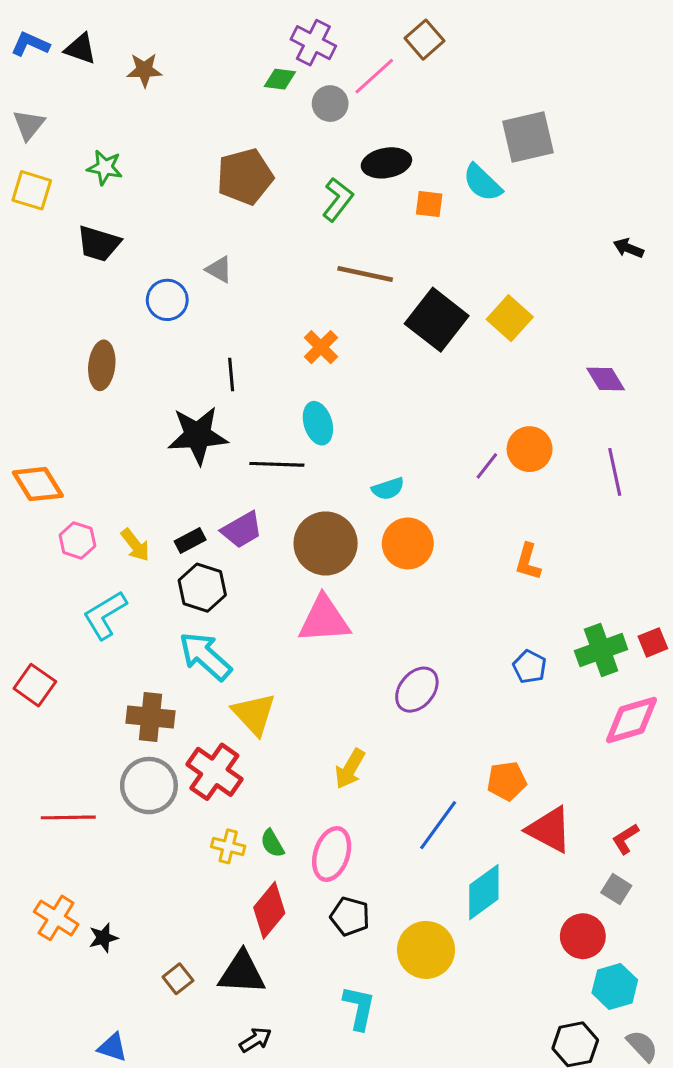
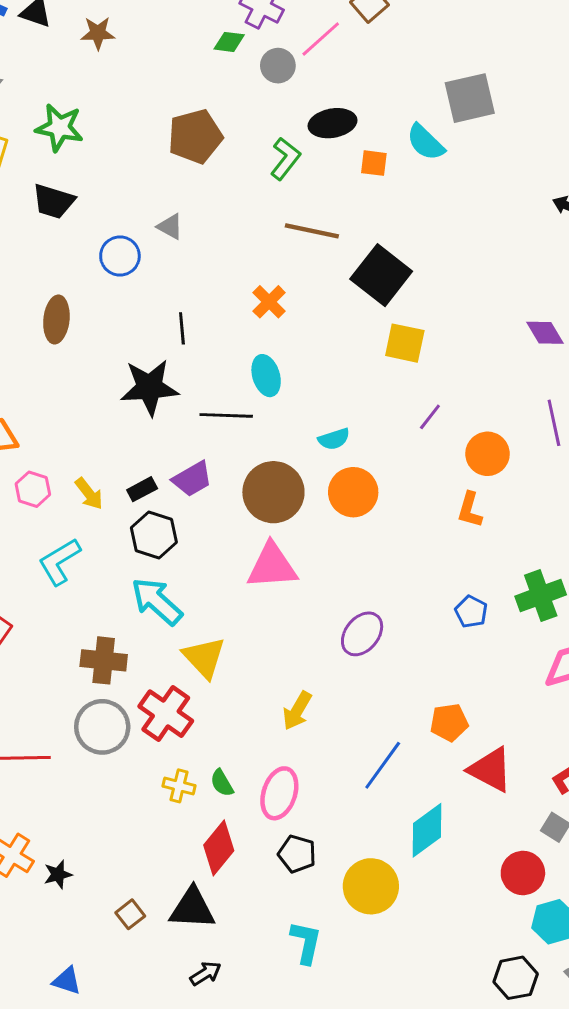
green star: (105, 167) -> (59, 128), size x1.4
yellow square: (510, 318) -> (405, 343), moved, turned -30
orange circle: (530, 449) -> (487, 454), moved

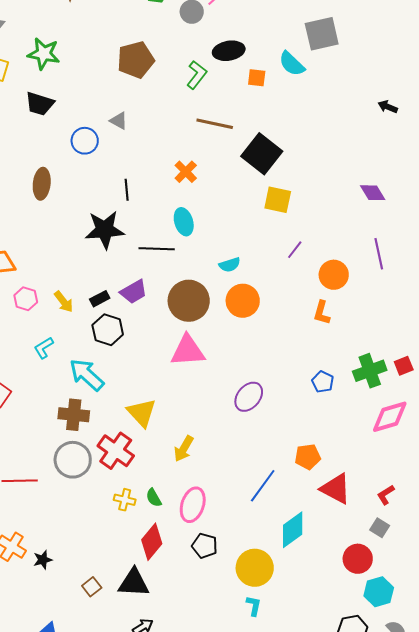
cyan L-shape: (59, 562) -> (44, 348), size x0.7
cyan arrow: (157, 601) -> (87, 375), moved
yellow arrow: (297, 711) -> (184, 449), moved
cyan L-shape: (306, 942) -> (254, 606), moved, size x0.7

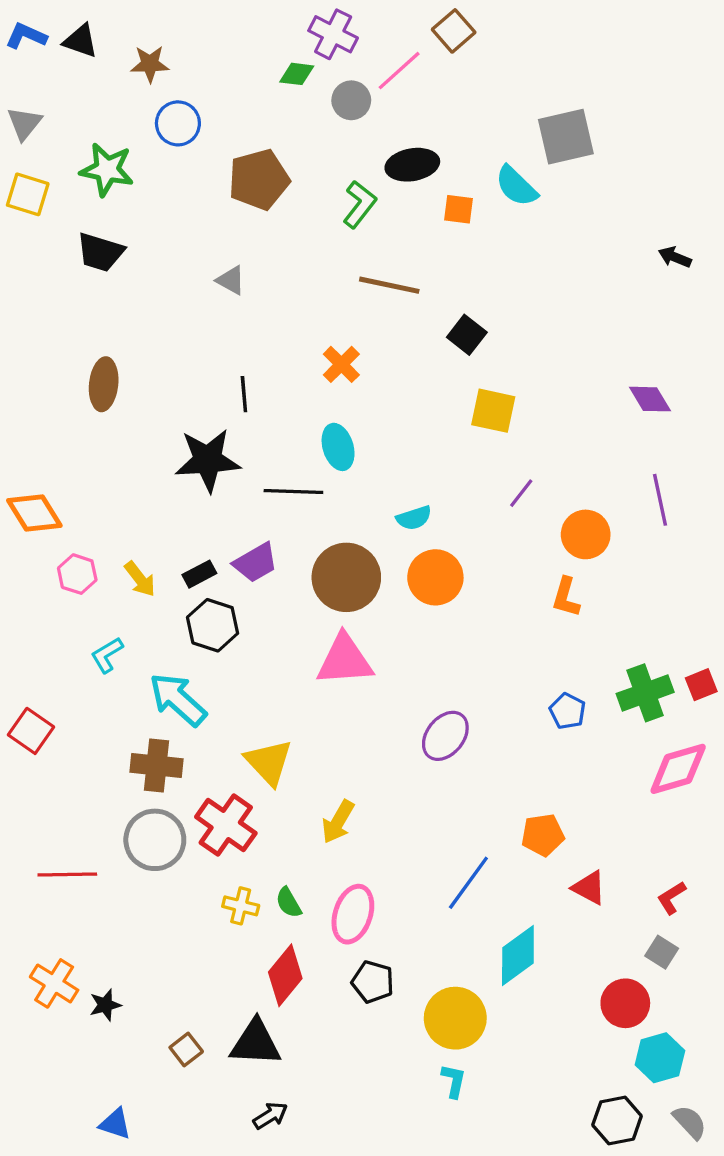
blue circle: (85, 141) -> (178, 123), moved
black square: (262, 154) -> (467, 335), size x0.6
red triangle: (336, 489) -> (589, 888), size x0.7

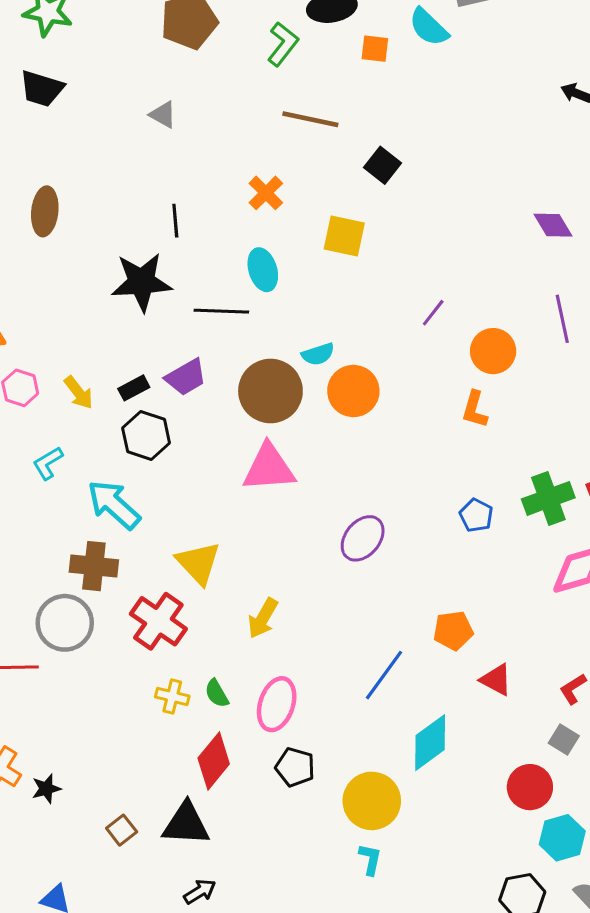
yellow square: (493, 411) -> (344, 236), moved
cyan semicircle: (414, 518) -> (318, 354), moved
gray circle: (155, 840) -> (65, 623), moved

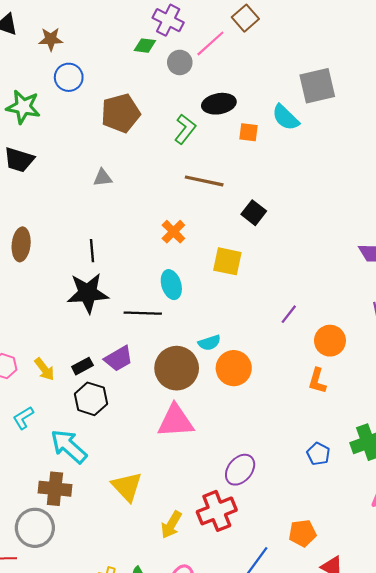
gray triangle: (163, 115) -> (103, 178), turned -36
black line: (175, 221) -> (92, 251), moved
red cross: (158, 621) -> (217, 511), moved, turned 33

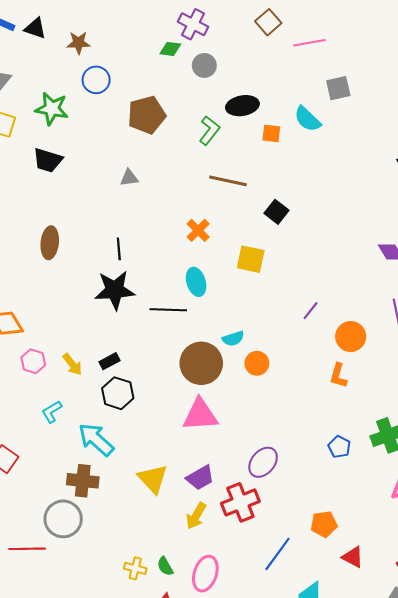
pink line: (210, 43) -> (309, 43), moved, turned 32
gray square: (317, 86) -> (338, 88), size x0.7
purple trapezoid: (118, 359) -> (200, 478), moved
orange circle: (234, 368) -> (257, 363), size x0.7

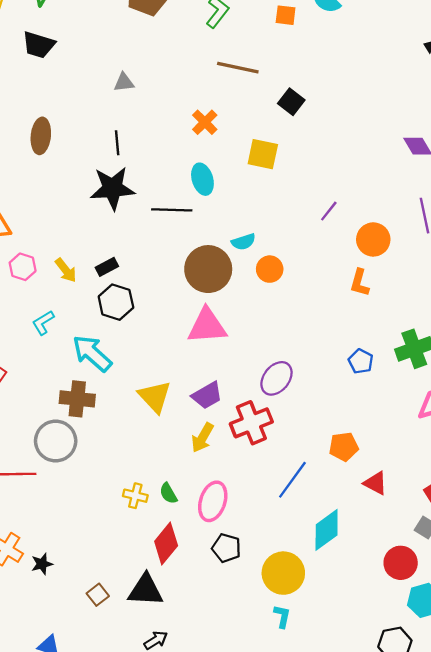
gray triangle: (129, 178) -> (124, 82), moved

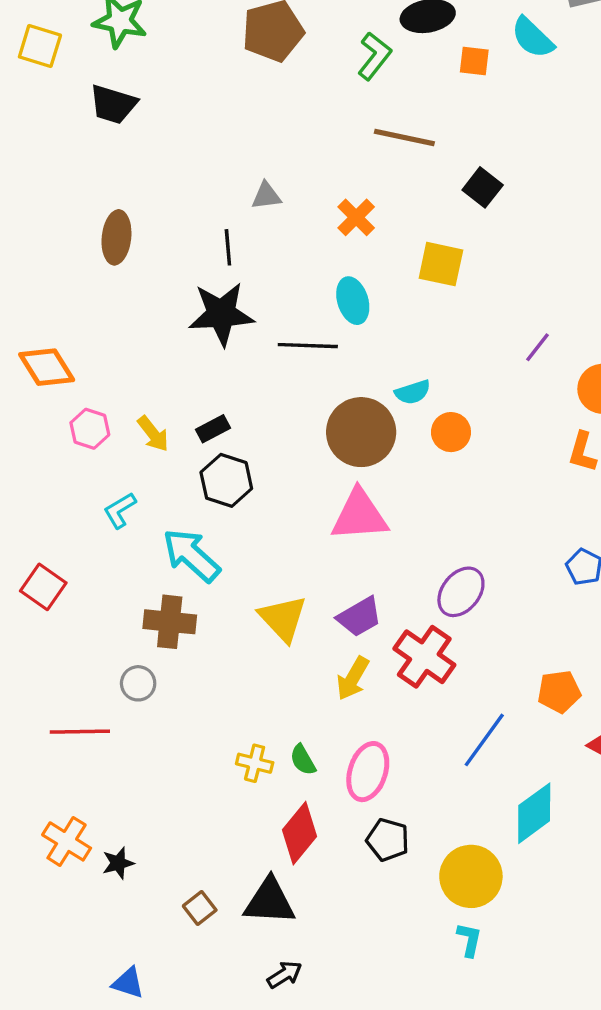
gray triangle: (124, 82) -> (266, 196), moved
red cross: (251, 423) -> (424, 657), turned -33
gray circle: (56, 441) -> (138, 683), size x0.6

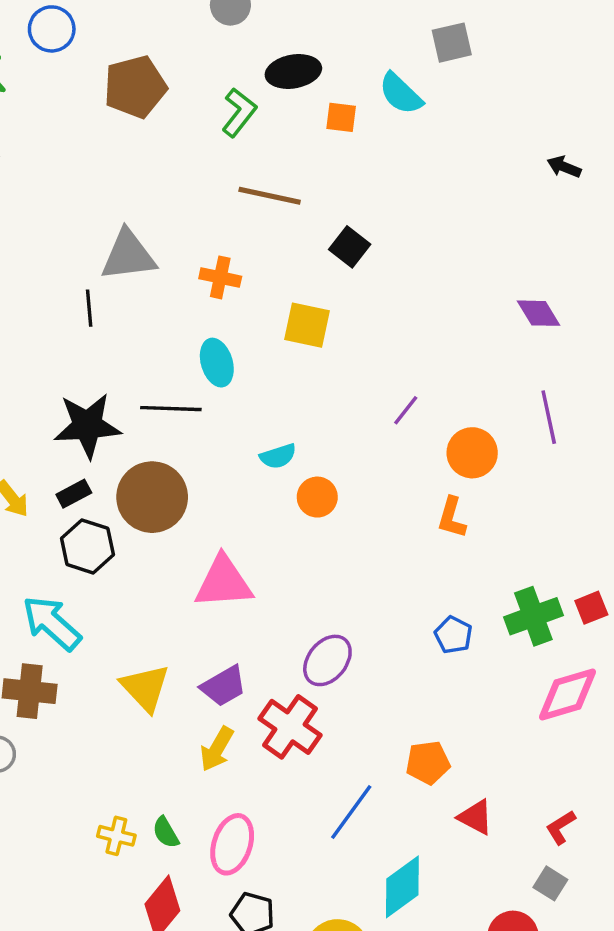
gray triangle: (266, 196) -> (128, 255), size x1.8
orange cross: (356, 217) -> (220, 277), turned -33
black star: (221, 314) -> (87, 426), moved
brown circle: (361, 432) -> (152, 497), moved

